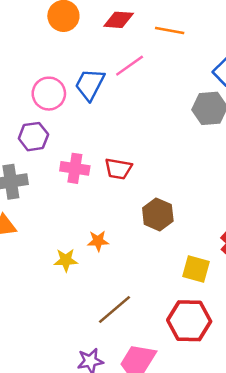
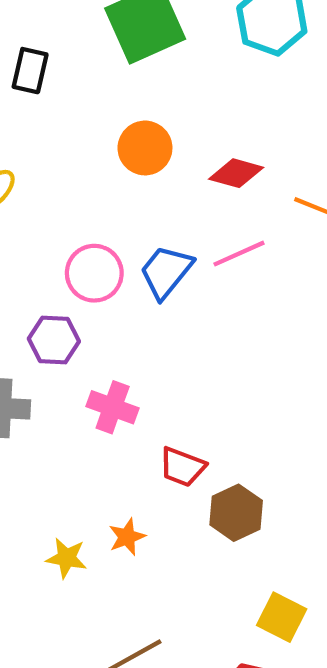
red trapezoid: (118, 169) -> (182, 467), moved
orange star: (98, 241) -> (127, 537), turned -30

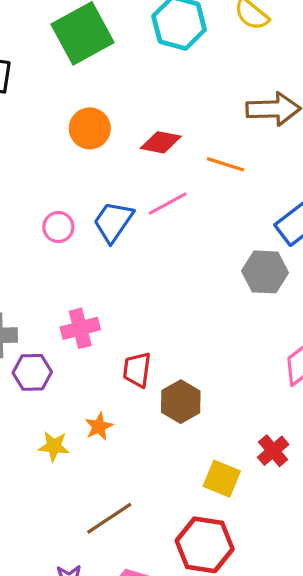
pink circle: (94, 273) -> (58, 227), size x0.7
purple hexagon: (54, 340) -> (32, 372), moved
pink cross: (113, 407) -> (80, 328), turned -30
red trapezoid: (182, 467) -> (137, 370), turned 81

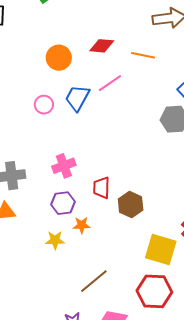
orange circle: (90, 128) -> (59, 58), moved
purple hexagon: (32, 372) -> (63, 203), moved
orange star: (99, 427) -> (82, 225), turned 30
yellow square: (222, 479) -> (161, 249), size x1.4

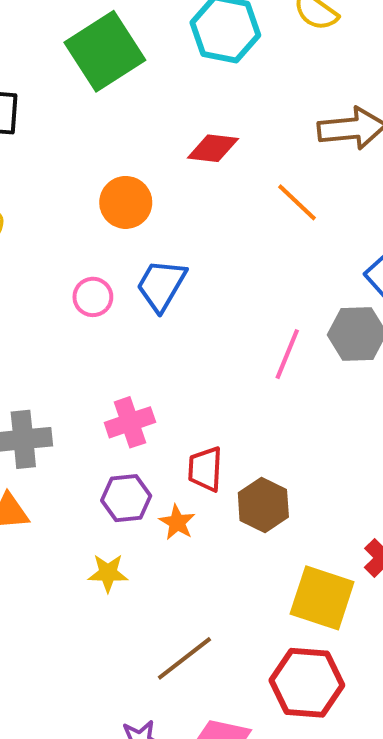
red diamond: (102, 46) -> (213, 148), moved
orange line: (143, 55) -> (297, 202), turned 30
pink line: (110, 83) -> (287, 354), moved, turned -35
orange star: (82, 225) -> (177, 522), moved, turned 30

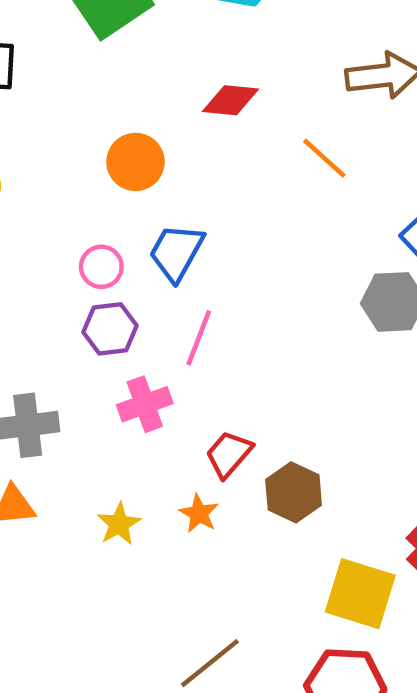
pink line: (287, 354) -> (199, 338), moved
red trapezoid: (205, 469) -> (229, 454), turned 39
purple hexagon: (126, 498) -> (110, 329), moved
yellow star: (108, 573) -> (119, 524), moved, turned -30

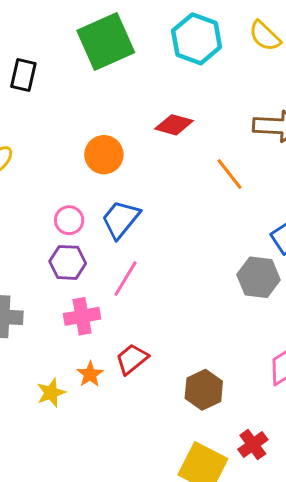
brown hexagon: (294, 492) -> (204, 390), moved
orange star: (199, 513) -> (90, 374), moved

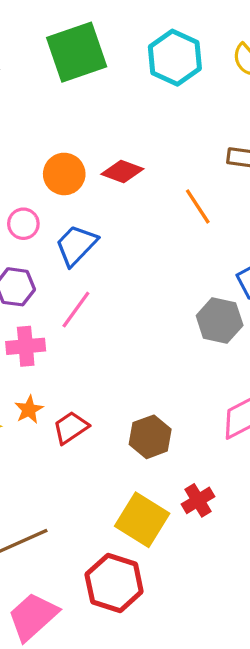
red diamond: (174, 125) -> (122, 172), moved
pink circle: (69, 220) -> (23, 224), moved
red trapezoid: (132, 359) -> (71, 428), moved

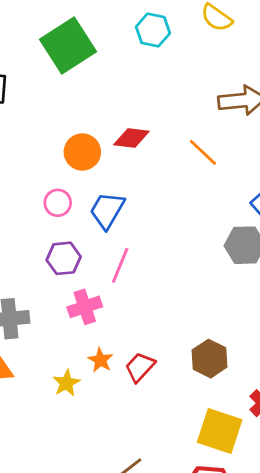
cyan hexagon: (175, 58) -> (153, 30), size x0.7

